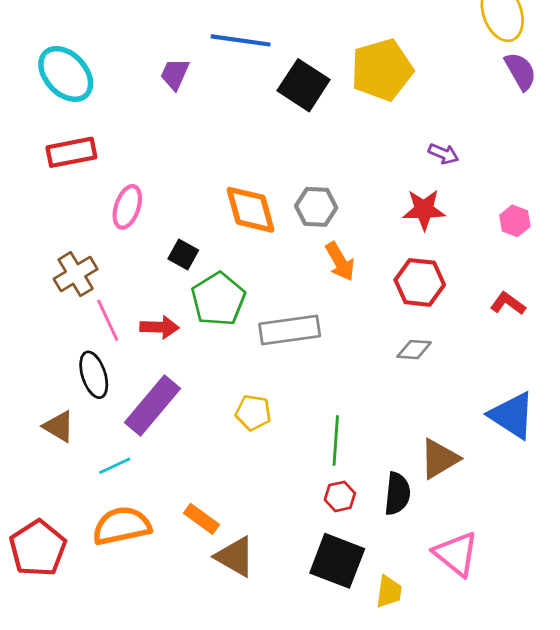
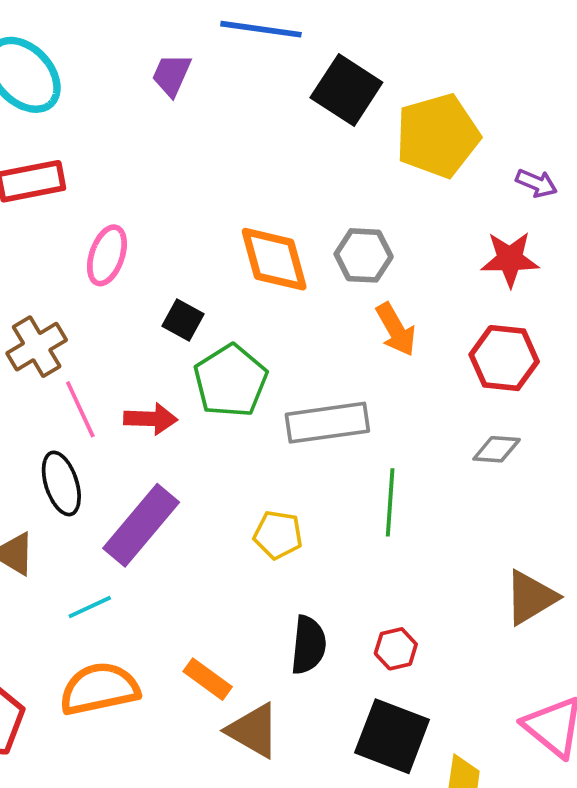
yellow pentagon: (382, 70) -> (438, 136), moved
green line: (336, 441) -> (390, 502), moved
black semicircle: (397, 494) -> (308, 645), moved

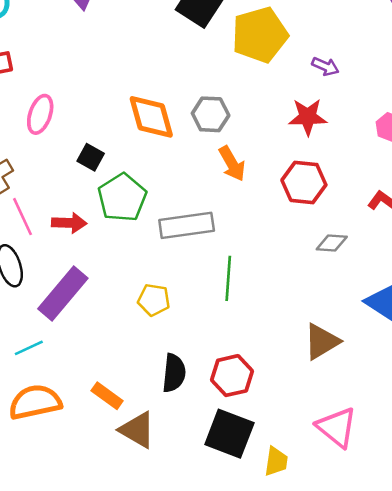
gray diamond: (497, 449) -> (332, 243), moved
red hexagon: (396, 649) -> (232, 376), size x1.5

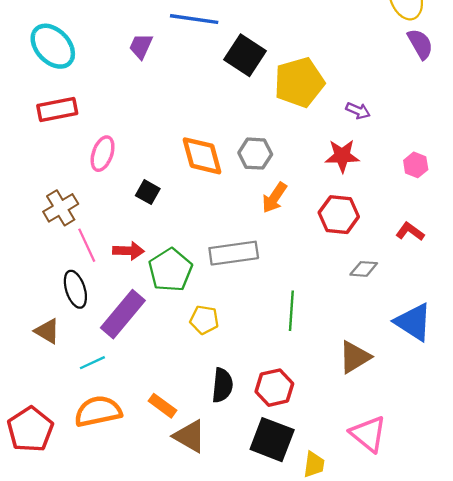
orange arrow: (232, 164) -> (274, 198), turned 64
green pentagon: (122, 198) -> (170, 270), moved
green line: (228, 278) -> (291, 311), moved

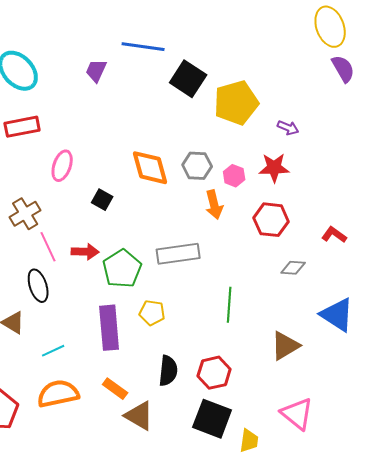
pink hexagon: (416, 165) -> (234, 176), moved
orange arrow: (274, 198) -> (214, 205), turned -48
purple rectangle: (123, 314) -> (109, 328), moved, turned -45

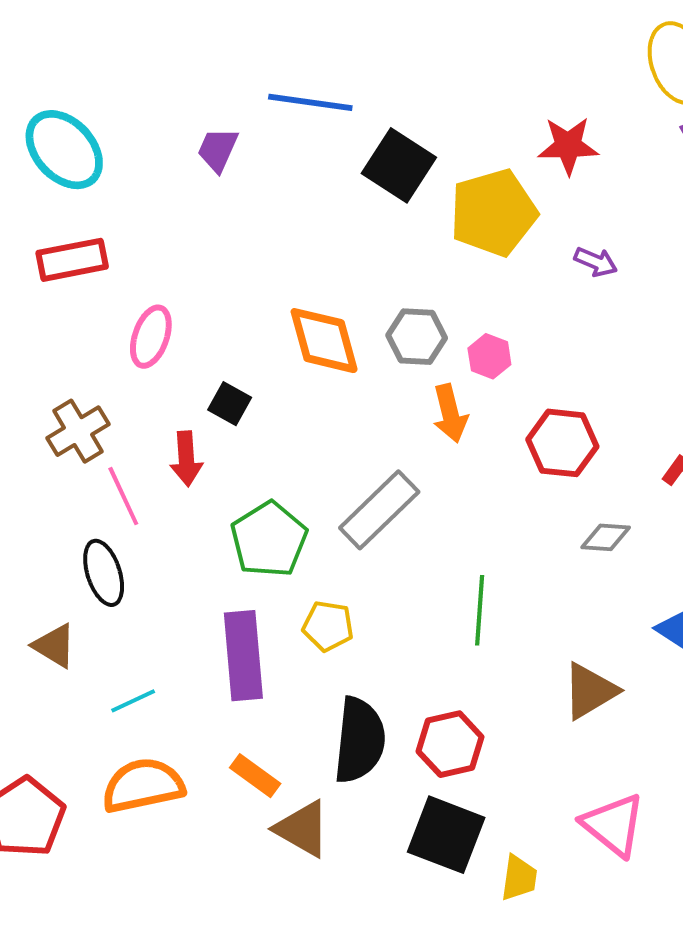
red star: (274, 168) -> (568, 146), moved
red arrow: (85, 252) -> (186, 459), moved, turned 84
gray rectangle: (178, 254) -> (379, 510), turned -36
black semicircle: (168, 371) -> (360, 740), size x1.4

